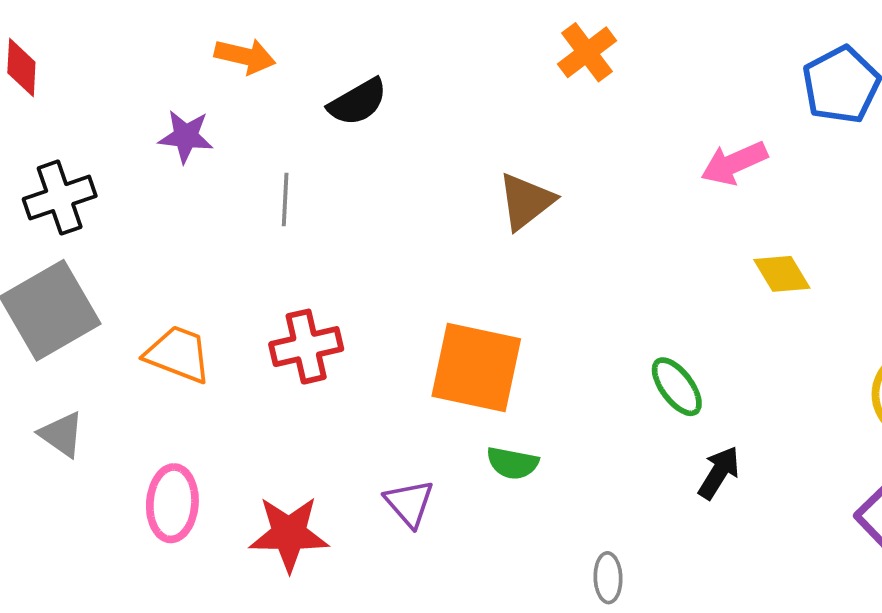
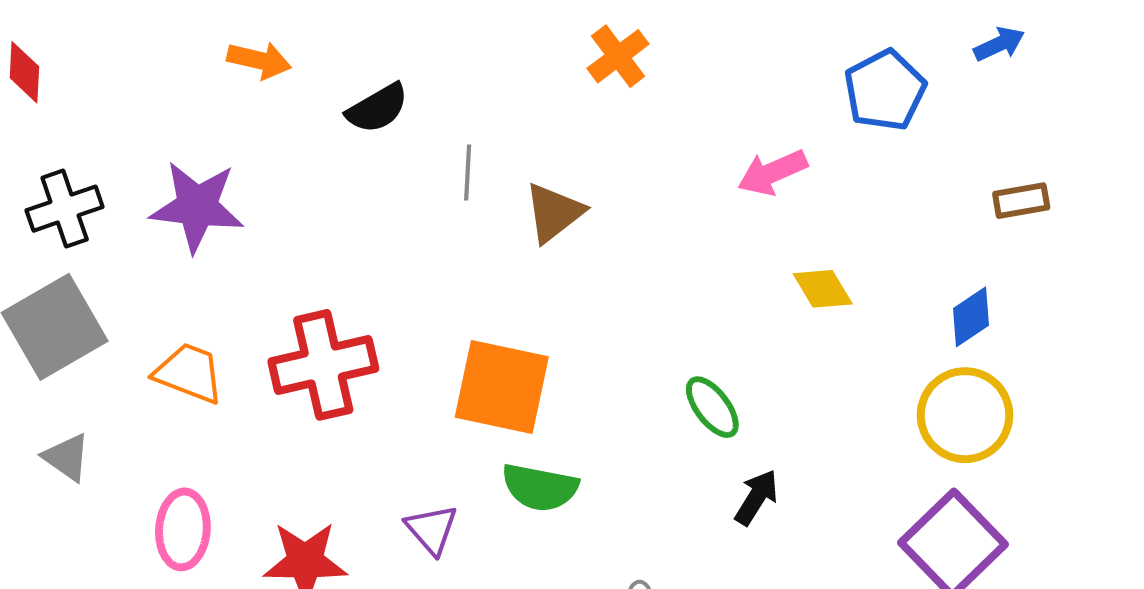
purple star: (186, 136) -> (197, 207), moved, size x1.6
gray line: (285, 199) -> (468, 172), moved
red cross: (306, 347) -> (323, 365), size x1.4
green semicircle: (512, 463) -> (540, 487), size x1.4

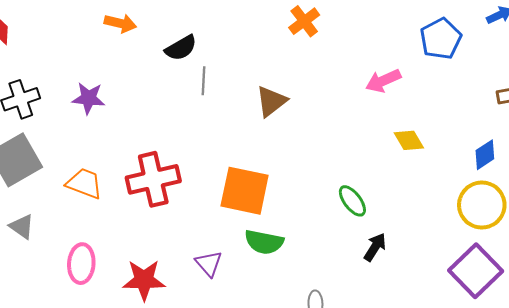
gray line: (468, 172) -> (204, 81), moved
purple star: (197, 207) -> (89, 98), size x0.7

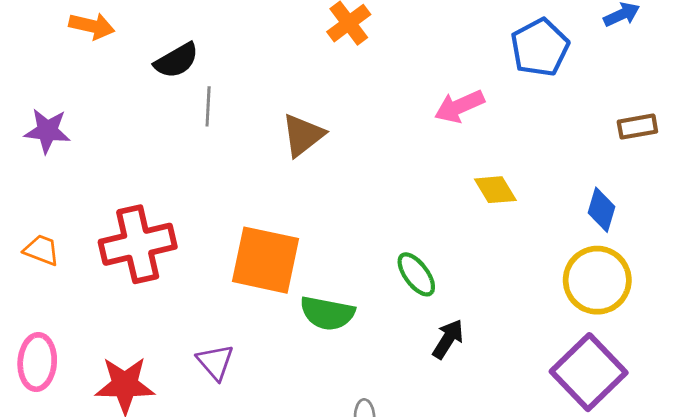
blue diamond: (485, 155) -> (602, 210), turned -40
orange trapezoid: (84, 183) -> (42, 250), size x0.7
green semicircle: (264, 242) -> (327, 313), moved

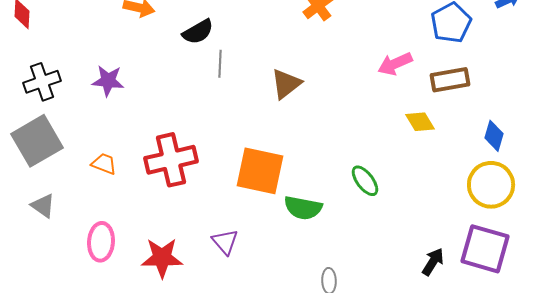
brown rectangle: (637, 127) -> (450, 80), moved, size x1.4
black arrow: (448, 339) -> (433, 262), moved
purple square: (589, 372) -> (485, 249), turned -30

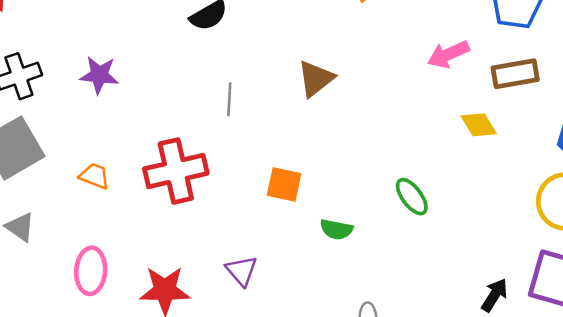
gray line: (220, 64) -> (229, 99), moved
orange square: (260, 171) -> (284, 184), size x0.6
green semicircle: (303, 208) -> (336, 229), size x0.7

